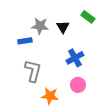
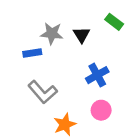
gray L-shape: (33, 71) -> (43, 92), turned 125
orange star: (50, 96) -> (65, 124), turned -30

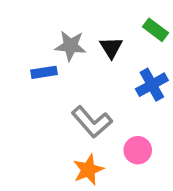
blue cross: (97, 75) -> (152, 85), moved
gray L-shape: (43, 92) -> (92, 122), moved

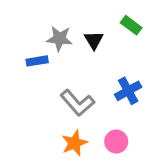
blue cross: (152, 85) -> (128, 91), moved
pink circle: (138, 150) -> (116, 142), moved

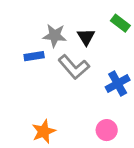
gray L-shape: (77, 103) -> (74, 67), moved
orange star: (74, 143) -> (44, 131), moved

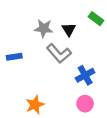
blue rectangle: (34, 56) -> (14, 57), moved
blue cross: (118, 83) -> (85, 75), moved

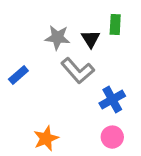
green rectangle: (96, 19) -> (115, 24), moved, turned 56
blue rectangle: (14, 57) -> (18, 75), turned -32

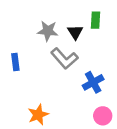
blue rectangle: (18, 75) -> (15, 62), turned -56
pink circle: (112, 137) -> (103, 116), moved

